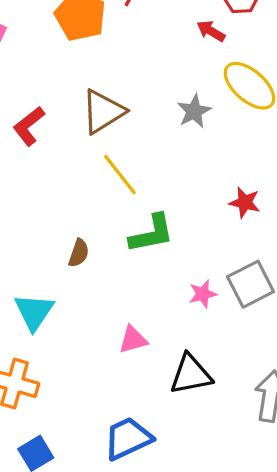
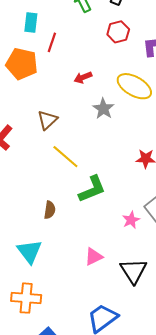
red arrow: (211, 31) -> (83, 77), moved, turned -42
brown triangle: (103, 112) -> (47, 120), size x0.7
black triangle: (191, 374) -> (133, 271), turned -40

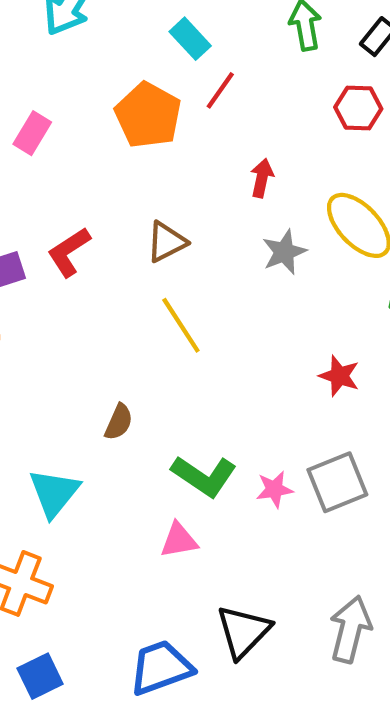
cyan rectangle: (31, 23) -> (190, 39), turned -66
red arrow: (83, 77) -> (262, 178), turned 108
green L-shape: (92, 189) -> (204, 476), moved, turned 40
black triangle: (133, 271) -> (243, 632), moved

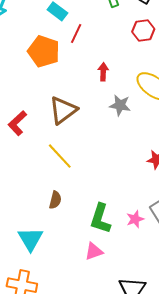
brown triangle: (166, 242) -> (63, 110), size x1.4
gray star: (284, 252) -> (120, 105), turned -30
yellow line: (181, 325) -> (60, 156), moved
green L-shape: (204, 476) -> (100, 219), turned 84

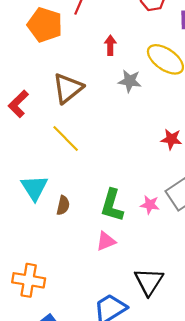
brown semicircle: (55, 200) -> (63, 205), moved
pink star: (135, 219) -> (150, 205), turned 30
cyan triangle: (30, 239) -> (34, 188), moved

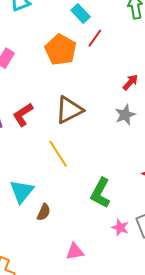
red arrow: (110, 45) -> (130, 82), moved, turned 30
gray star: (130, 81) -> (125, 115), turned 30
green L-shape: (112, 205) -> (100, 193), moved

